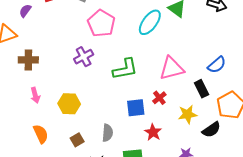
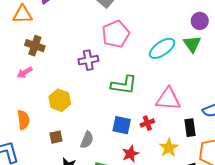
pink arrow: (35, 95) -> (25, 72), moved, turned 56
yellow star: (188, 114) -> (169, 148), turned 30

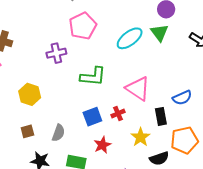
pink triangle: (168, 99) -> (138, 89), turned 32
blue square: (122, 125) -> (92, 117), turned -30

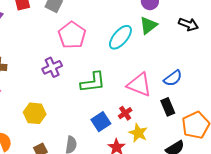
green triangle: (159, 33) -> (148, 25), turned 42
blue semicircle: (182, 98) -> (173, 78), moved
yellow star: (140, 137) -> (138, 133), moved

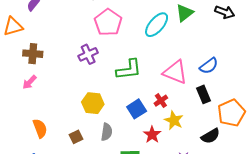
yellow hexagon: (35, 113) -> (93, 103), moved

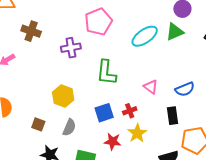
brown cross: (33, 54) -> (31, 31), moved
green L-shape: (129, 70) -> (106, 73), turned 88
pink triangle: (175, 72) -> (151, 87), size x0.6
red star: (152, 135) -> (113, 141), turned 30
brown square: (76, 137) -> (38, 124), turned 32

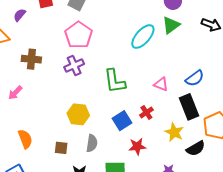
pink pentagon: (98, 22) -> (79, 35), moved
black rectangle: (172, 116) -> (189, 107), size x1.4
yellow star: (137, 133) -> (174, 132), moved

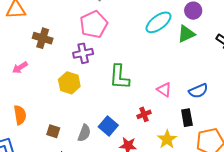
cyan ellipse: (143, 37) -> (158, 22), moved
black rectangle: (189, 107) -> (187, 118), size x0.7
yellow hexagon: (78, 114) -> (69, 83), moved
blue square: (122, 121) -> (108, 126), moved, turned -30

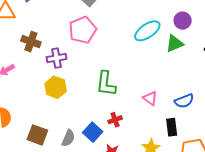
purple cross: (83, 53) -> (57, 58), moved
red cross: (144, 114) -> (115, 120), moved
brown square: (53, 131) -> (37, 135), size x1.5

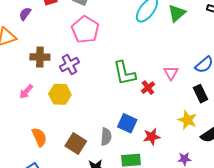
yellow hexagon: (56, 87) -> (60, 94), moved
pink triangle: (150, 98) -> (171, 73), turned 42
red cross: (115, 120) -> (148, 88), moved
brown square: (37, 135) -> (76, 143), turned 30

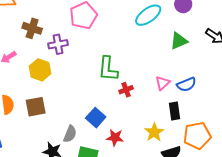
green triangle: (177, 13) -> (179, 41), moved
pink triangle: (171, 73) -> (162, 83), moved
gray semicircle: (106, 137) -> (70, 134), moved
brown square: (76, 143) -> (36, 107), moved, turned 30

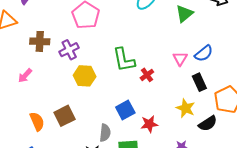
yellow hexagon: (40, 70) -> (85, 76), moved
blue square: (96, 118) -> (125, 110), turned 36

